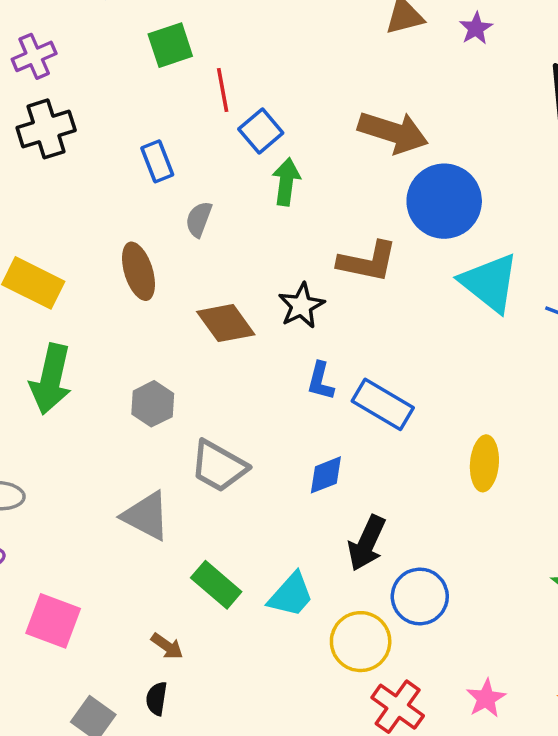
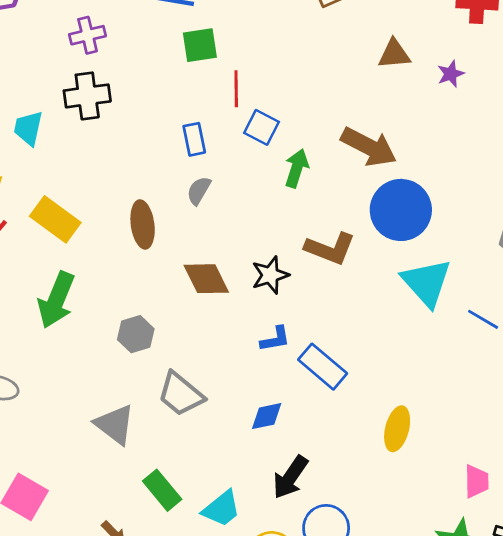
blue square: (261, 131) -> (261, 127), turned -32
blue rectangle: (157, 161) -> (194, 139), moved
green arrow: (286, 182) -> (297, 168), moved
blue L-shape: (320, 381) -> (275, 339), turned -124

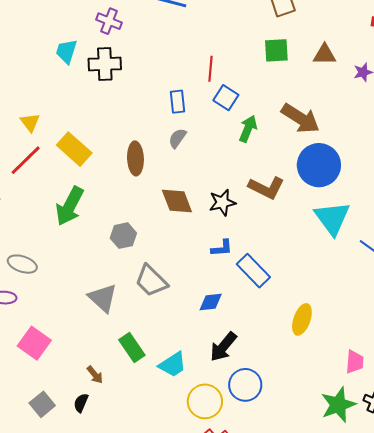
purple cross: (88, 35) -> (109, 21), turned 30
green square: (200, 45) -> (276, 50), moved
cyan trapezoid: (28, 128) -> (66, 51), moved

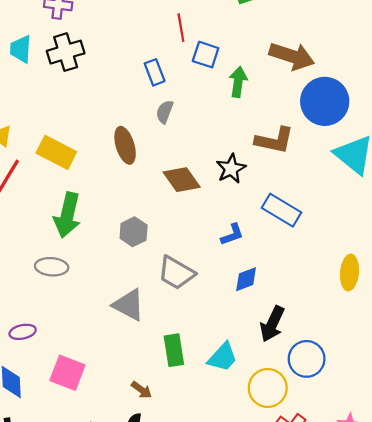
blue L-shape: (222, 248) -> (232, 235), moved
gray ellipse: (22, 264) -> (52, 267), moved
blue rectangle: (253, 271) -> (282, 210), moved
green rectangle: (132, 347) -> (174, 350), turned 40

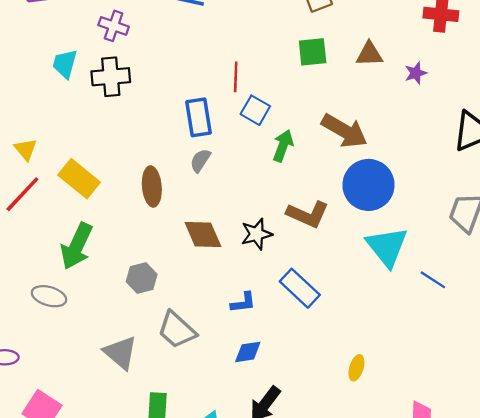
blue rectangle: (155, 72) -> (199, 117), size x1.4
yellow ellipse: (349, 273) -> (356, 368), size x0.7

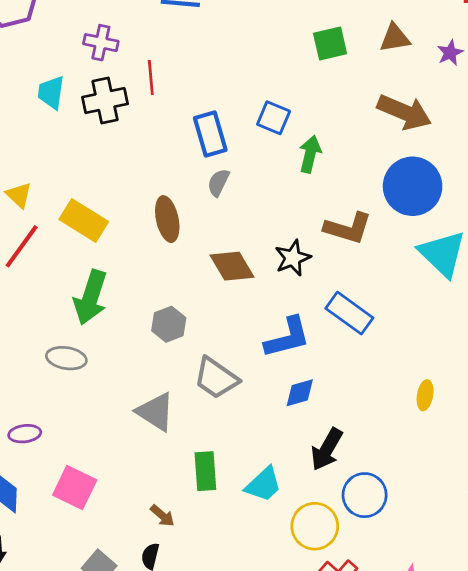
red line: (236, 77) -> (151, 78), moved
brown arrow: (344, 131) -> (404, 112), moved
blue L-shape: (243, 303) -> (287, 337), size x1.6

